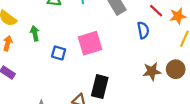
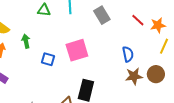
blue semicircle: (143, 30) -> (128, 54), moved

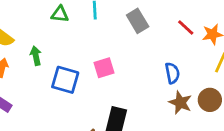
pink square: (77, 50) -> (104, 68), size x0.7
blue square: (48, 59) -> (65, 80), size x1.5
brown star: (134, 76) -> (180, 103), turned 30

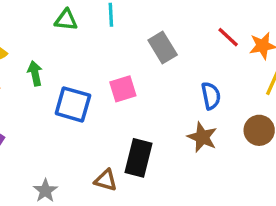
gray rectangle: (138, 21) -> (163, 48), moved
brown star: (180, 103) -> (202, 137), moved

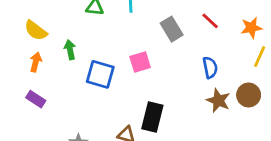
red line: (228, 37) -> (210, 21), moved
brown star: (202, 137) -> (218, 100), moved

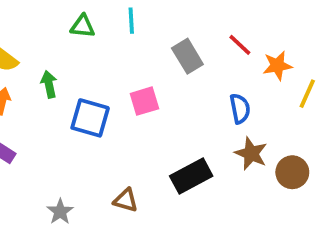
orange star: (251, 28) -> (277, 66), moved
brown circle: (249, 95) -> (292, 172), moved
black rectangle: (152, 117) -> (191, 176), moved, turned 48

